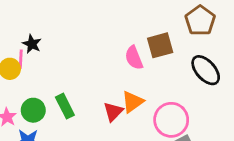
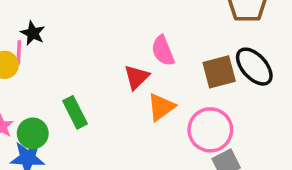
brown square: (160, 45) -> (219, 72), moved
green circle: (33, 110) -> (33, 133), moved
red triangle: (113, 112) -> (136, 77), moved

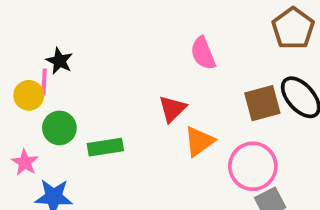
pink semicircle: (163, 51) -> (203, 53), moved
green rectangle: (75, 112) -> (105, 147), turned -72
green circle: (33, 133) -> (59, 128), moved

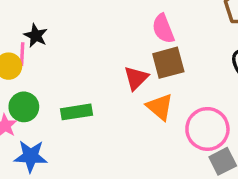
brown square: (262, 103) -> (168, 63), moved
green circle: (59, 128) -> (24, 107), moved
orange triangle: (199, 141) -> (160, 107), turned -44

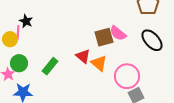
pink semicircle: (163, 29) -> (118, 33), moved, turned -30
red triangle: (136, 78) -> (83, 56), moved, turned -35
green rectangle: (77, 112) -> (50, 66), turned -42

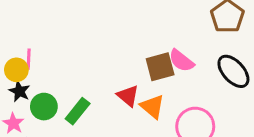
black star: (26, 21) -> (19, 91), moved
green circle: (19, 63) -> (44, 107), moved

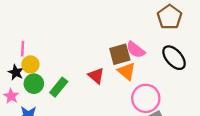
yellow circle: (16, 70) -> (30, 64), moved
orange triangle: (152, 107) -> (127, 71), moved

